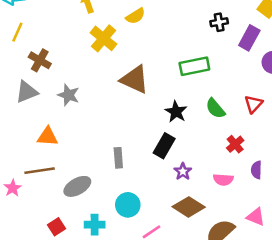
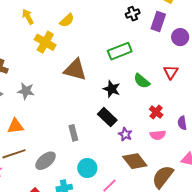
red cross: (235, 144) -> (156, 112), moved
black rectangle: (164, 146) -> (107, 117), turned -66
brown diamond: (189, 207) -> (135, 161), turned 30

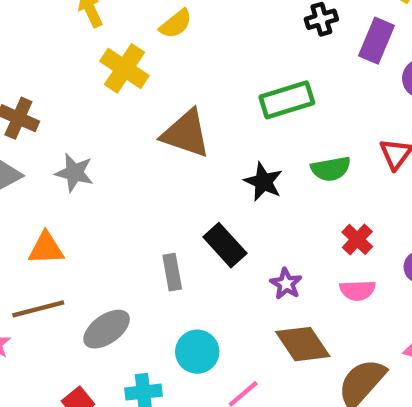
green semicircle: (142, 81) -> (331, 169), turned -54
black rectangle: (107, 117) -> (225, 245), moved

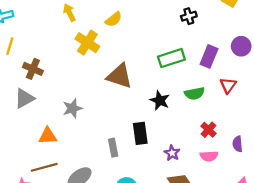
purple rectangle: (376, 41) -> (209, 56), moved
gray star: (74, 173) -> (72, 108), moved, turned -30
black rectangle: (225, 245) -> (140, 133), turned 35

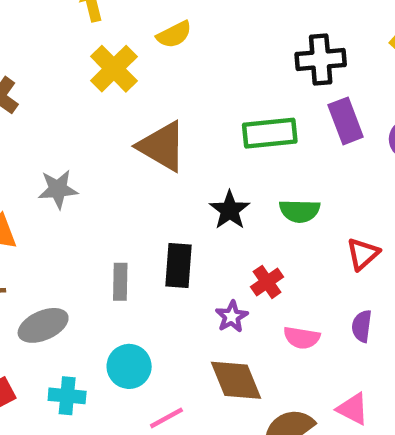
black cross: (189, 16) -> (321, 59), size x1.5
purple rectangle: (209, 56) -> (346, 121), moved, turned -55
red triangle: (228, 85) -> (363, 254), moved
red cross: (209, 130) -> (267, 282), moved

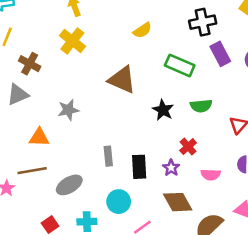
yellow semicircle: (174, 35) -> (142, 30), moved
yellow cross: (114, 69) -> (72, 41), moved
green rectangle: (270, 133) -> (180, 65), turned 36
black rectangle: (178, 266) -> (139, 167), moved

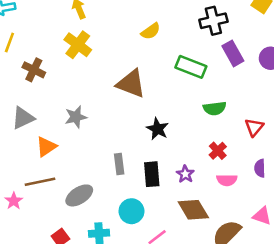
gray triangle: (18, 95) -> (23, 118), moved
black star: (163, 110) -> (158, 129), moved
orange triangle: (39, 137) -> (46, 147), turned -35
red cross: (188, 147) -> (218, 151), moved

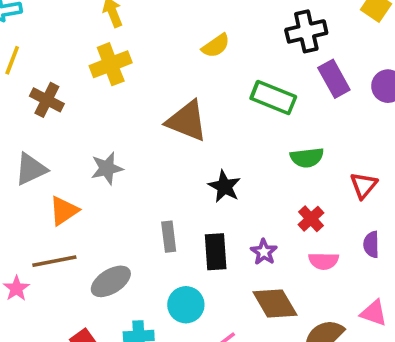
yellow cross: (78, 45) -> (111, 64), turned 32

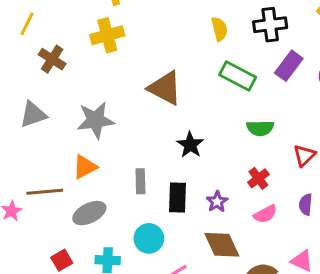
yellow semicircle: (216, 46) -> (219, 29), moved, turned -75
purple rectangle: (334, 79) -> (289, 66), turned 60
gray star: (107, 168) -> (95, 120), size x1.4
orange triangle: (64, 211) -> (85, 167), moved
pink semicircle: (324, 261) -> (265, 214), turned -35

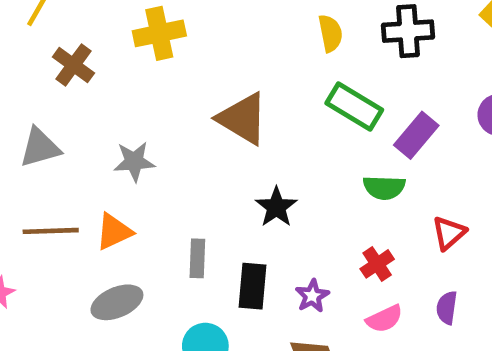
purple rectangle: (289, 66) -> (416, 135), moved
gray star: (95, 120) -> (134, 162), size x0.7
brown line: (45, 192) -> (51, 231), moved

